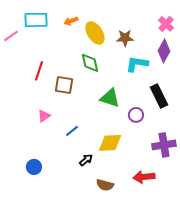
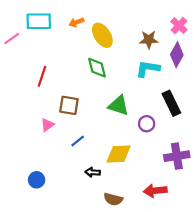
brown star: (125, 38) -> (149, 40), moved
brown square: (64, 85) -> (69, 105), moved
black arrow: (86, 160) -> (93, 172), turned -136

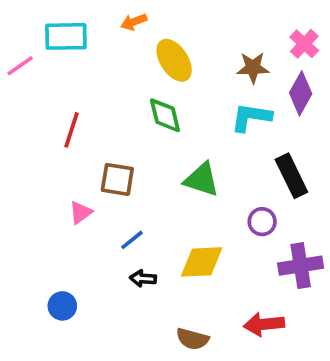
orange arrow: (76, 22) -> (134, 22), moved
purple circle: (147, 124) -> (262, 222), moved
black arrow: (93, 172) -> (143, 278), moved

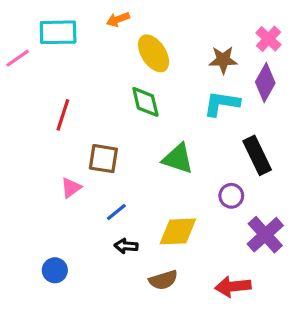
purple cross: (301, 266) -> (265, 235), turned -33
brown semicircle: (192, 339) -> (163, 280), moved, turned -32

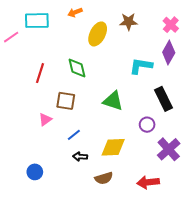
yellow ellipse: (154, 53) -> (98, 34), turned 60
brown star: (223, 60) -> (129, 22), moved
green diamond: (145, 102) -> (77, 68), moved

